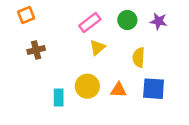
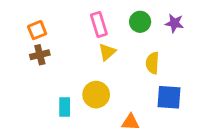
orange square: (26, 15) -> (37, 30), moved
pink rectangle: (90, 22) -> (99, 25), turned -70
orange triangle: (119, 90) -> (130, 122), moved

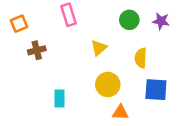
pink rectangle: (99, 25) -> (68, 15), moved
orange square: (37, 30) -> (19, 24), moved
yellow circle: (96, 95) -> (108, 85), moved

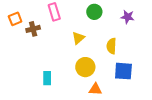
green circle: (129, 20) -> (94, 12), moved
brown cross: (37, 50) -> (33, 29), moved

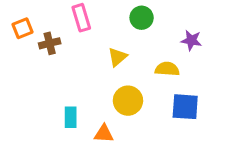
purple star: (127, 17) -> (191, 40), moved
yellow semicircle: (111, 46) -> (167, 69), turned 91
orange triangle: (95, 89) -> (104, 134), moved

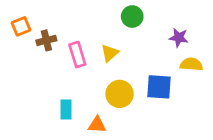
pink rectangle: (81, 18) -> (77, 55), moved
yellow semicircle: (167, 69) -> (191, 64), moved
blue square: (185, 107) -> (159, 87), moved

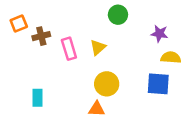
blue square: (159, 87) -> (158, 84), moved
cyan rectangle: (66, 109) -> (38, 98), moved
orange triangle: (97, 125) -> (97, 109), moved

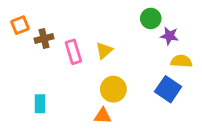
green circle: (118, 15) -> (151, 18), moved
blue square: (158, 84) -> (168, 89), turned 30

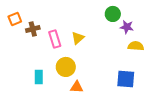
yellow circle: (113, 89) -> (66, 67), moved
blue square: (168, 89) -> (126, 79), moved, turned -30
cyan rectangle: (40, 104) -> (39, 77), moved

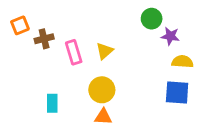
yellow circle: (66, 67) -> (102, 90), moved
blue square: (126, 79) -> (177, 93), moved

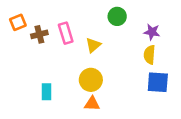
green circle: (152, 19) -> (117, 16), moved
pink rectangle: (74, 52) -> (66, 33), moved
yellow semicircle: (182, 62) -> (149, 55), moved, turned -90

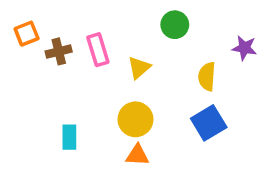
purple star: (152, 32) -> (244, 48), moved
yellow semicircle: (149, 55) -> (207, 76), moved
blue square: (158, 82) -> (209, 123), moved, turned -35

